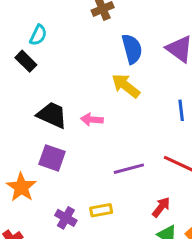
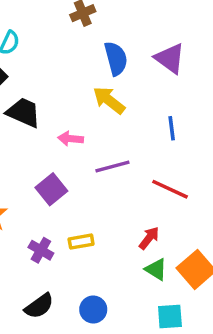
black trapezoid: (52, 115) -> (24, 113), moved
purple square: (52, 158) -> (51, 189), moved, turned 32
purple line: (129, 169) -> (112, 167), moved

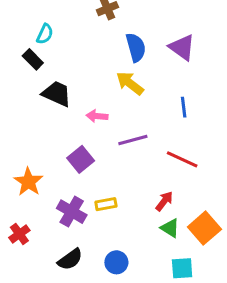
purple cross: (41, 250) -> (72, 212), size x1.4

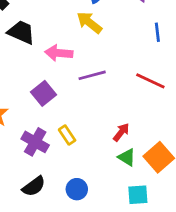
blue line: (184, 107) -> (157, 32), moved
pink arrow: (97, 116) -> (59, 53), size x1.4
red line: (182, 159) -> (150, 81), moved
yellow rectangle: (106, 204) -> (67, 135), turned 66

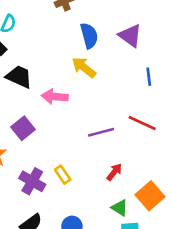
purple line: (92, 75) -> (101, 132), moved
purple square: (43, 93) -> (23, 128), moved
green triangle: (127, 157) -> (120, 208), moved

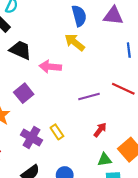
purple triangle: (130, 36) -> (113, 16), turned -30
green triangle: (120, 208) -> (104, 160), turned -40

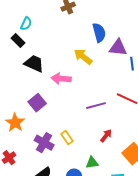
blue semicircle: (79, 16) -> (99, 33), moved
purple triangle: (113, 16) -> (118, 48), moved
green triangle: (104, 160) -> (92, 163), moved

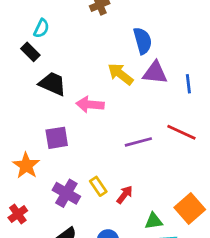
purple triangle: (118, 48) -> (155, 73), moved
purple square: (37, 103) -> (57, 138), turned 30
red arrow: (106, 136) -> (125, 195), moved
green triangle: (92, 163) -> (154, 221), moved

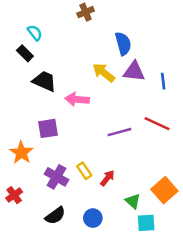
cyan semicircle: (41, 28) -> (35, 33), turned -63
green triangle: (154, 221) -> (133, 201), turned 49

